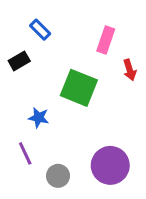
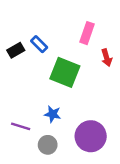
blue rectangle: (40, 30) -> (39, 44), moved
blue star: (39, 118) -> (53, 114), moved
purple line: (25, 153) -> (21, 126), turned -48

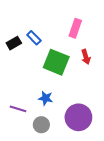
red arrow: (107, 58) -> (86, 57), moved

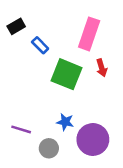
pink rectangle: (75, 28) -> (89, 34), size x1.4
black rectangle: (14, 43) -> (16, 26), moved
blue star: (46, 98) -> (65, 122), moved

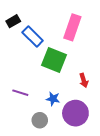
blue rectangle: (40, 45) -> (33, 36), size x1.5
red arrow: (102, 68) -> (84, 80), moved
purple line: (21, 129) -> (20, 93), moved

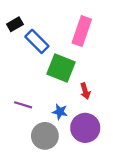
red arrow: (84, 80) -> (85, 91), moved
gray circle: (40, 120) -> (45, 136), size x1.5

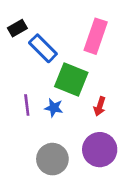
red arrow: (85, 91) -> (100, 106), turned 35
purple line: (23, 105) -> (27, 105), moved, turned 66
blue star: (60, 112) -> (54, 108), moved

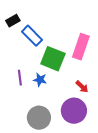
pink rectangle: (96, 36) -> (81, 47), moved
red arrow: (100, 106) -> (82, 87), moved, turned -64

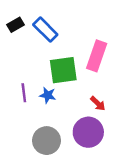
blue rectangle: (32, 36) -> (45, 30), moved
green square: (53, 59) -> (63, 70), turned -30

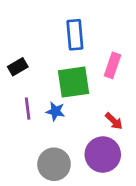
black rectangle: (15, 25) -> (18, 67), moved
blue rectangle: (45, 30) -> (75, 35), moved, turned 40
pink rectangle: (97, 56) -> (113, 65), size x0.7

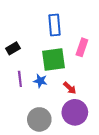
red arrow: (114, 121) -> (70, 88), moved

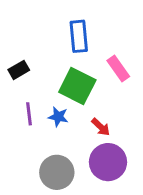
pink rectangle: (82, 47) -> (118, 68), turned -54
green square: (54, 60) -> (77, 86), turned 35

